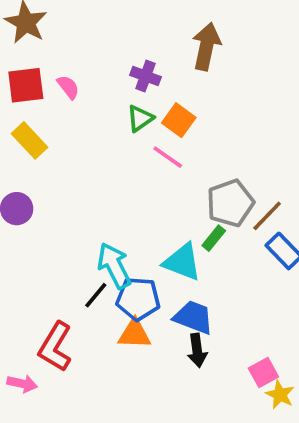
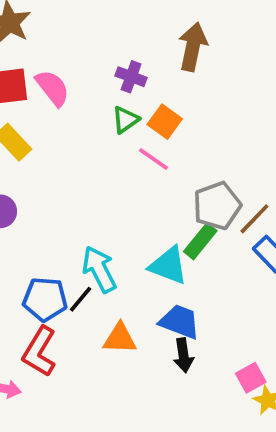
pink semicircle: (68, 87) -> (53, 88), size x1.5
green rectangle: (214, 238) -> (200, 241), size x1.4
blue pentagon: (138, 299) -> (45, 299), moved

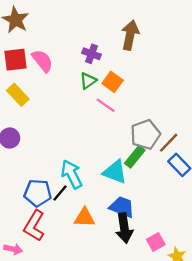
black arrow: (183, 355) -> (124, 228), size x1.4
pink square: (251, 378) -> (156, 242), moved

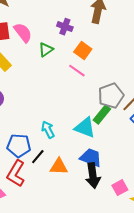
green triangle: (88, 81) -> (46, 50), moved
cyan arrow: (72, 174) -> (48, 130), size x0.7
black line: (60, 193) -> (38, 157), moved

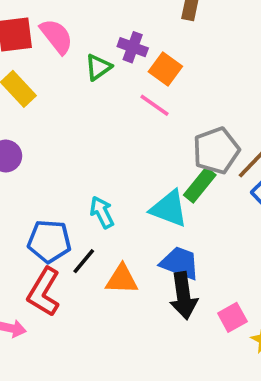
purple cross: (65, 27) -> (133, 47), moved

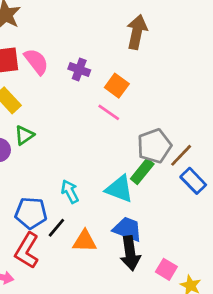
purple cross: (133, 47) -> (79, 70), moved
green triangle: (98, 67) -> (24, 135), moved
pink square: (232, 317) -> (166, 269), turned -30

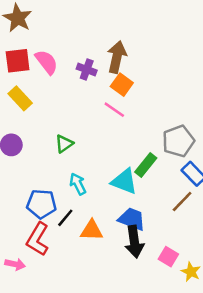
brown arrow: (137, 32) -> (117, 57), moved
green triangle: (24, 135) -> (64, 144), moved
gray pentagon: (154, 146) -> (178, 141), moved
brown line: (181, 155) -> (182, 201), moved

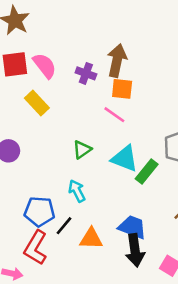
orange square: (122, 85) -> (122, 89), turned -30
yellow rectangle: (20, 98) -> (37, 103), moved
green triangle: (64, 144) -> (82, 150), moved
cyan triangle: (124, 181) -> (125, 159), moved

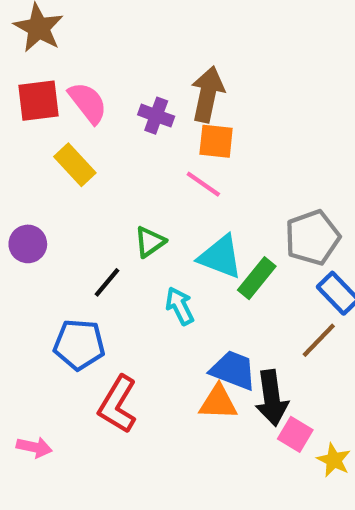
cyan arrow: (77, 191) -> (180, 306), moved
black line: (64, 226) -> (107, 282), moved
orange triangle: (91, 239) -> (218, 402), moved
red L-shape: (36, 248) -> (118, 404), moved
black arrow: (135, 250) -> (272, 398), moved

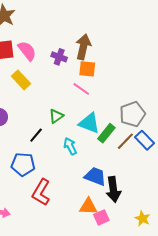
brown line: (319, 340) -> (125, 141), moved
orange triangle: (218, 402) -> (88, 206), moved
pink square: (295, 434) -> (101, 217), moved, turned 35

